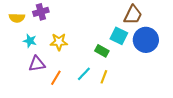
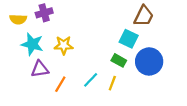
blue circle: (146, 40) -> (149, 61), moved
cyan star: (30, 41) -> (32, 44), size x1.5
green rectangle: (102, 51) -> (119, 60), moved

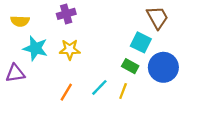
purple cross: (44, 13) -> (66, 14), moved
brown trapezoid: (144, 16) -> (157, 18), turned -55
purple triangle: (40, 69) -> (15, 73), moved

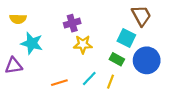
purple cross: (66, 14) -> (72, 23), moved
yellow star: (70, 50) -> (83, 44), moved
orange line: (66, 92) -> (59, 83), turned 42

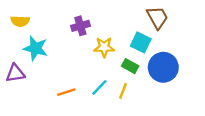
yellow star: (83, 44) -> (104, 47), moved

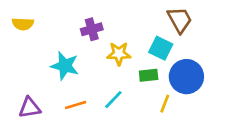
cyan star: (35, 48) -> (65, 66), moved
green rectangle: (130, 66) -> (149, 75), turned -35
purple triangle: (15, 73) -> (30, 108), moved
yellow line: (123, 91) -> (165, 104), moved

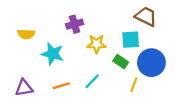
brown trapezoid: (180, 20) -> (146, 16), turned -35
yellow semicircle: (23, 24) -> (26, 34), moved
cyan square: (161, 48) -> (131, 40), turned -30
green rectangle: (149, 75) -> (121, 62), turned 40

